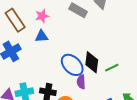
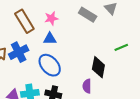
blue ellipse: (72, 65) -> (50, 65), moved
green line: (112, 68) -> (121, 47), moved

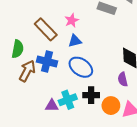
blue cross: (19, 52) -> (47, 61), turned -36

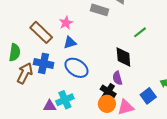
black cross: (91, 95) -> (108, 92), moved, turned 35

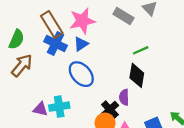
pink star: (66, 23) -> (82, 21), size x1.6
green line: (140, 32) -> (141, 50), moved
blue triangle: (70, 42) -> (81, 44), turned -32
blue cross: (44, 63) -> (56, 44), moved

